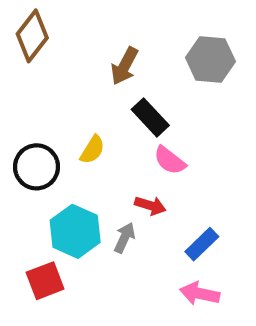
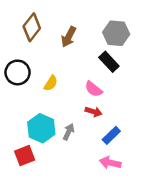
brown diamond: (32, 36) -> (32, 27), moved
black rectangle: (150, 117) -> (109, 62), moved
black circle: (37, 167) -> (18, 72), moved
red arrow: (150, 206) -> (94, 112), moved

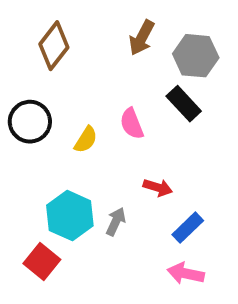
brown arrow: (69, 37) -> (142, 38), moved
pink semicircle: (94, 89) -> (132, 124), moved, turned 30
red square: (25, 156) -> (42, 261), turned -30

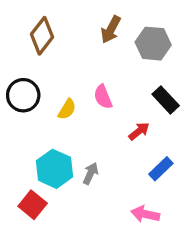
black rectangle: (184, 104) -> (166, 100), moved
red arrow: (158, 188) -> (139, 131), moved, turned -55
blue rectangle: (188, 228) -> (161, 169), moved

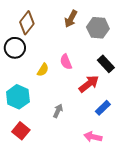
black circle: (23, 95) -> (15, 48), moved
red arrow: (139, 131) -> (89, 84), size x1.5
cyan hexagon: (54, 169) -> (18, 97), moved

